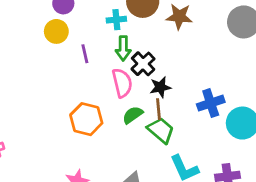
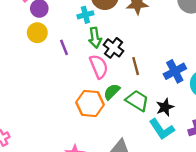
black star: (160, 87) -> (165, 107), moved
brown line: (158, 109) -> (136, 66), moved
orange hexagon: (86, 119) -> (90, 103), moved

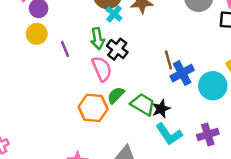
cyan cross: (85, 15) -> (114, 14), moved, turned -35
brown line: (136, 66) -> (168, 60), moved
black star: (165, 107) -> (161, 109), moved

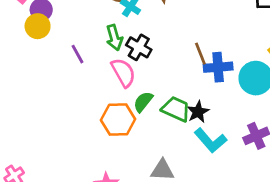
yellow circle: (37, 34) -> (38, 26), moved
blue cross: (182, 73) -> (218, 67), turned 30

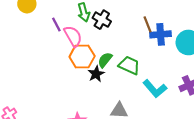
pink semicircle: (123, 73) -> (73, 36), moved
black star: (198, 112) -> (96, 74), moved
orange hexagon: (118, 120) -> (82, 57), moved

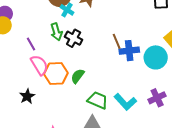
pink semicircle: (73, 36) -> (39, 65), moved
green trapezoid: (129, 65) -> (98, 100), moved
black star: (96, 74) -> (27, 96), moved

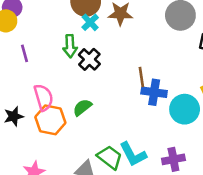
purple line: (31, 44) -> (25, 53), moved
pink semicircle: (39, 65) -> (43, 97), moved
orange hexagon: (56, 73) -> (50, 120), moved
green trapezoid: (98, 100) -> (110, 157), moved

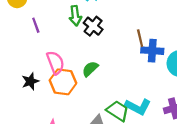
cyan L-shape: (133, 154) -> (138, 107), turned -30

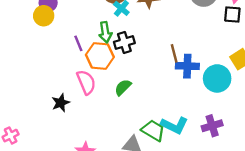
purple line: (36, 25) -> (78, 43), moved
black cross: (93, 26) -> (124, 42), turned 36
orange hexagon: (63, 82) -> (100, 56), moved

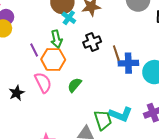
black cross: (124, 42) -> (92, 42), moved
black star: (61, 103) -> (17, 93), moved
green trapezoid: (153, 130) -> (103, 120), turned 45

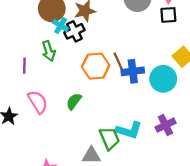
black cross: (92, 42) -> (74, 31), moved
purple line: (34, 50) -> (24, 66), turned 32
orange hexagon: (53, 59) -> (96, 66), moved

